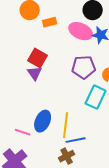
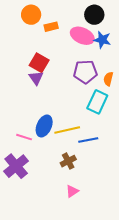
yellow line: (66, 125) -> (67, 130), turned 70
blue line: (76, 140) -> (88, 140), moved

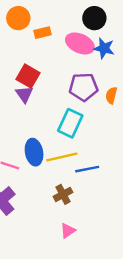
cyan rectangle: (97, 102) -> (70, 123), moved
blue ellipse: (44, 126) -> (34, 152), turned -35

